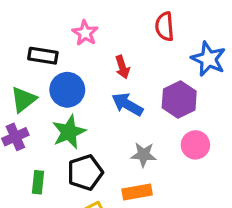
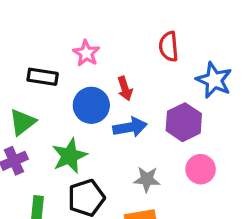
blue circle: (67, 90) -> (91, 105), moved
blue arrow: (127, 104) -> (130, 127), turned 140

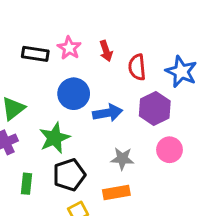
red semicircle: (169, 46) -> (137, 67), moved
black rectangle: (43, 77) -> (35, 54), moved
red arrow: (125, 89) -> (106, 51), moved

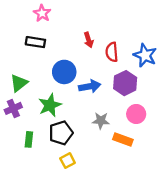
pink star: (69, 48) -> (42, 13), moved
orange rectangle: (116, 193) -> (123, 139), moved, turned 30

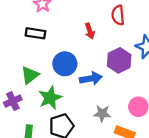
red semicircle: (112, 52) -> (118, 15), moved
green triangle: (19, 83) -> (30, 75), moved
purple hexagon: (125, 83) -> (119, 60), moved

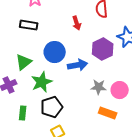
gray star: (102, 114) -> (99, 87), moved

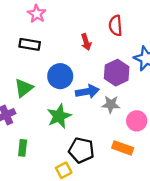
green star: (42, 82) -> (59, 116), moved
gray star: (99, 87) -> (111, 104), moved
black pentagon: (52, 107) -> (81, 150), moved, turned 30

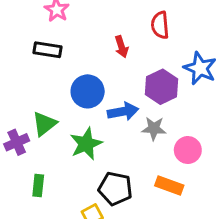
green triangle: (24, 88) -> (44, 124), moved

